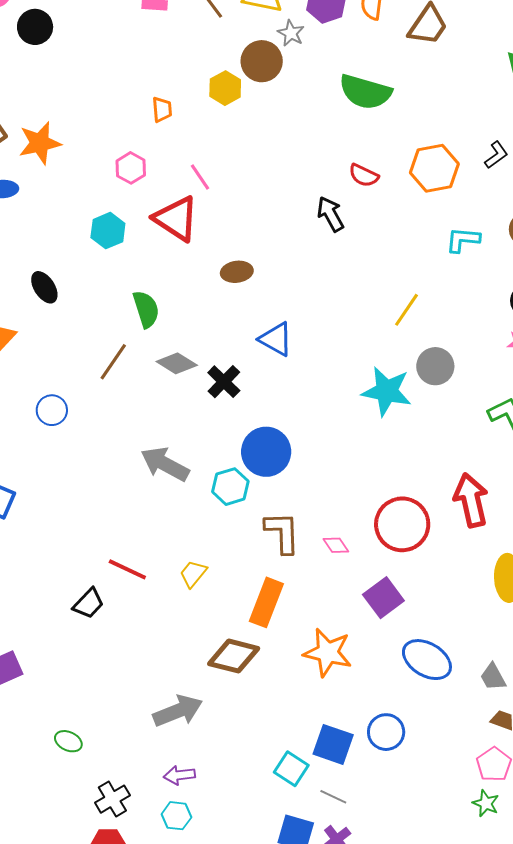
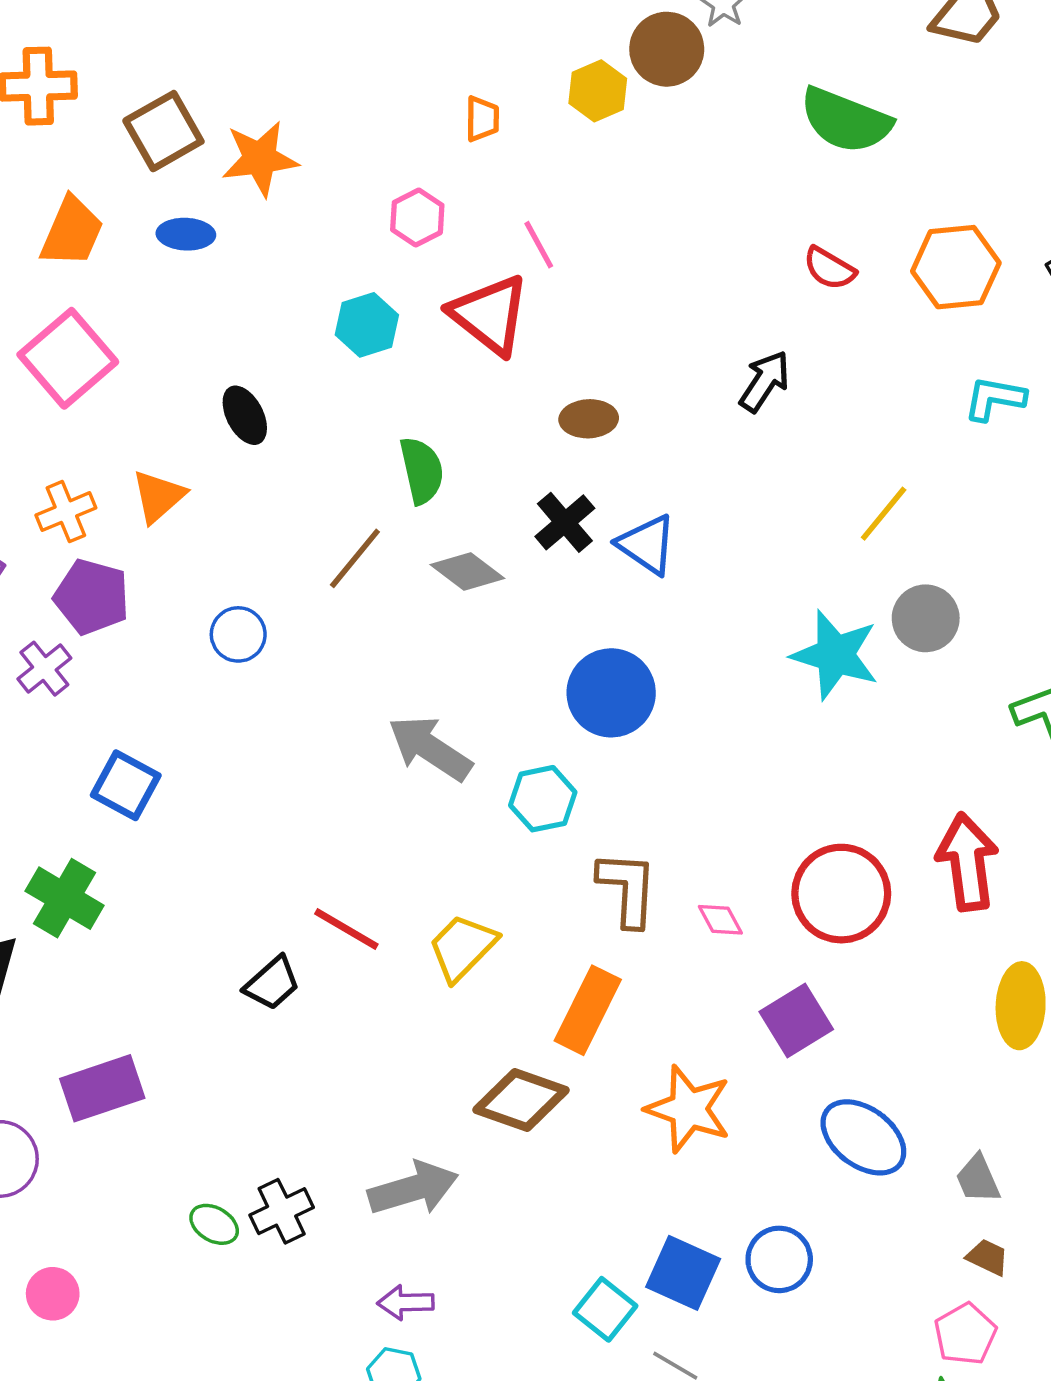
black arrow: (330, 214) -> (765, 381), moved, turned 57
black cross: (224, 382) -> (565, 522), moved
blue circle: (266, 452) -> (611, 693), moved
yellow trapezoid: (193, 574) -> (462, 947), size x1.4
black cross: (112, 799) -> (282, 1211), moved

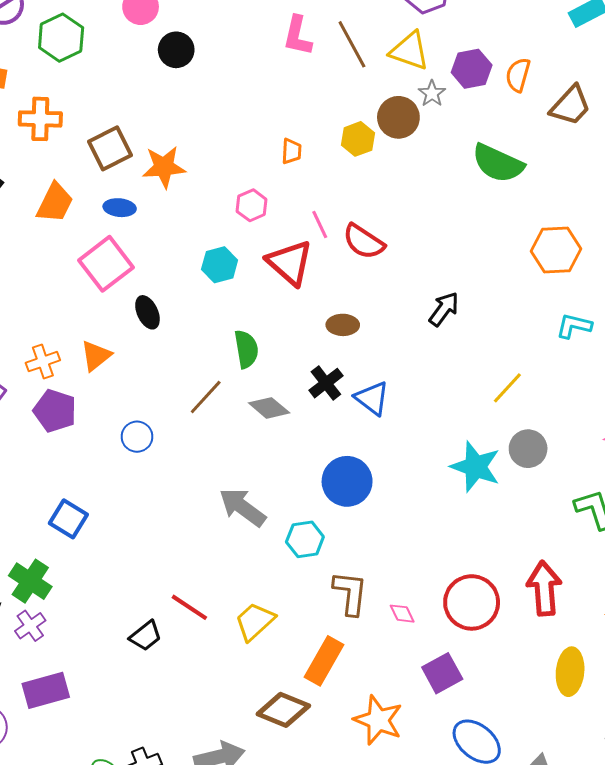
red semicircle: (829, 268) -> (364, 242), moved, size x1.4
pink square: (68, 358) -> (106, 264), moved
purple cross: (44, 669) -> (30, 626), moved

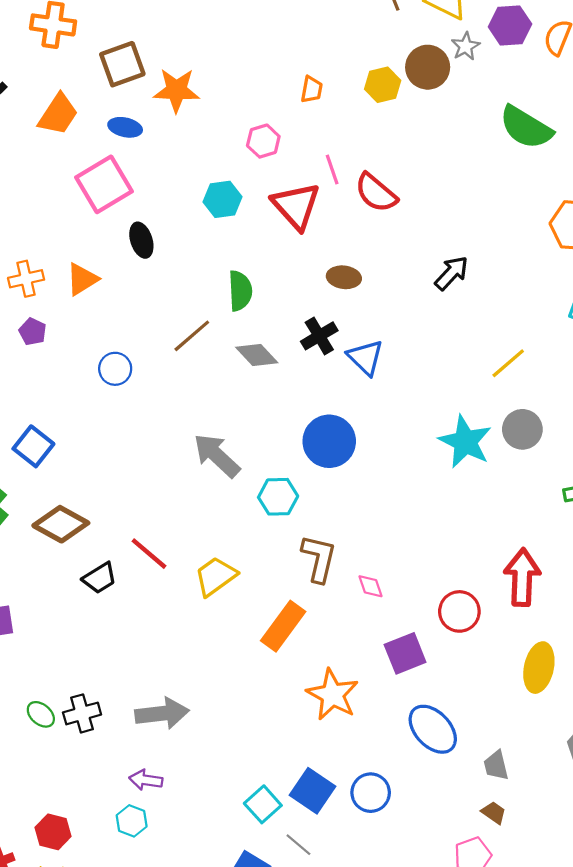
purple pentagon: (55, 411) -> (33, 332), size x0.6
red circle: (472, 602) -> (459, 611), moved, size x0.7
brown diamond: (283, 710) -> (61, 524), moved

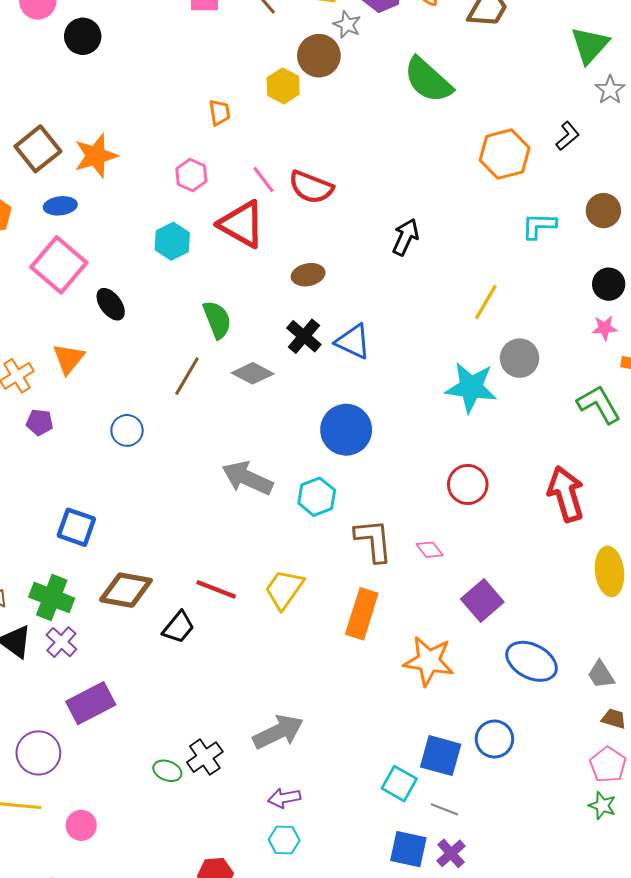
green semicircle: (526, 127) -> (428, 80), turned 30
red circle: (459, 611) -> (468, 484), moved

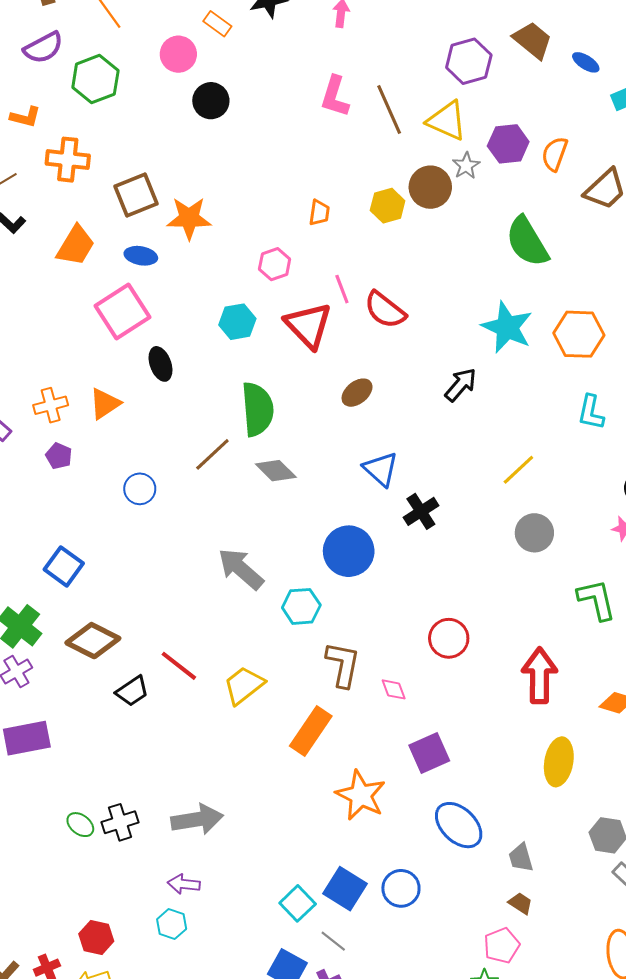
cyan L-shape: (539, 226) -> (591, 412), turned -96
brown ellipse: (308, 275) -> (357, 393), turned -44
green semicircle: (217, 320) -> (257, 409), size x1.4
black cross: (304, 336) -> (421, 511), moved
cyan star: (471, 387) -> (507, 327), moved

